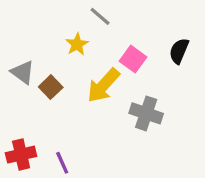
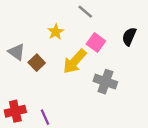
gray line: (100, 16) -> (85, 12), moved

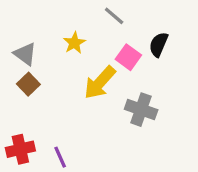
black semicircle: (129, 37) -> (159, 44), moved
gray triangle: (17, 52) -> (25, 54), moved
brown square: (37, 63) -> (28, 84), moved

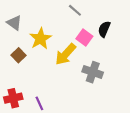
yellow star: (74, 43) -> (40, 39), moved, size x1.5
gray triangle: (25, 54) -> (14, 23), moved

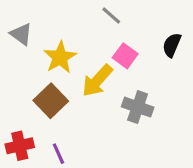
black semicircle: (104, 29) -> (172, 45), moved
brown square: (18, 55) -> (51, 101), moved, size x1.5

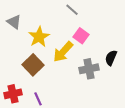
black semicircle: (172, 45) -> (111, 58), moved
gray cross: (138, 107) -> (89, 69), turned -30

